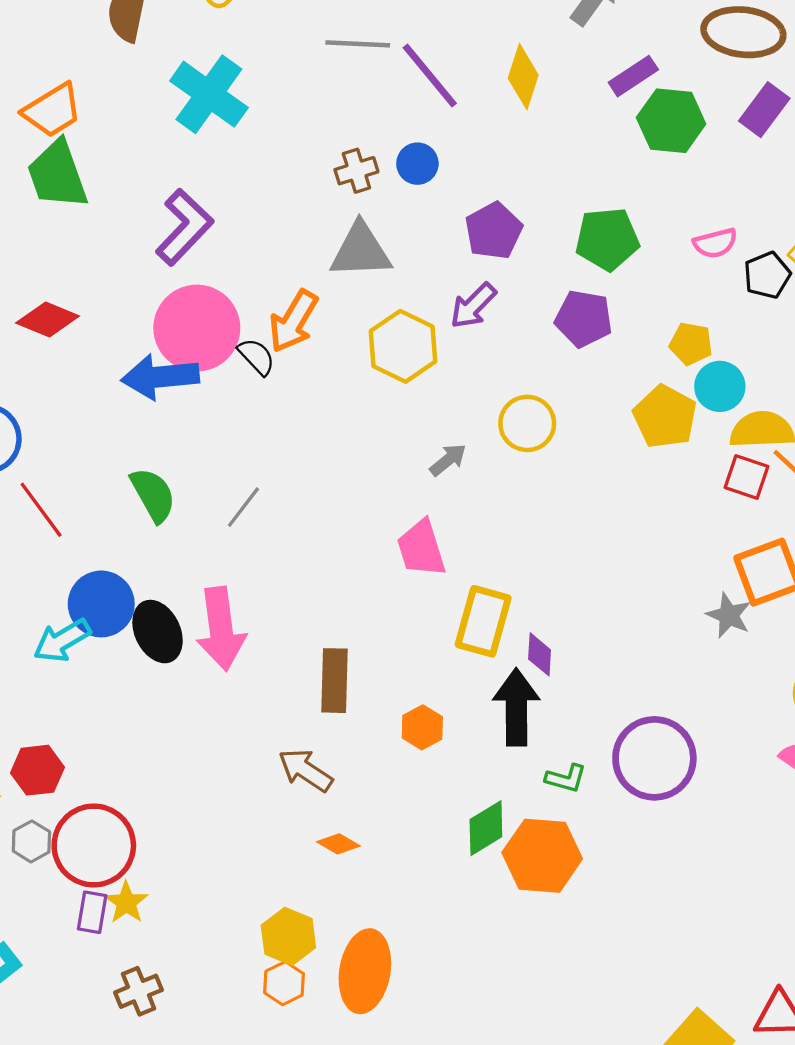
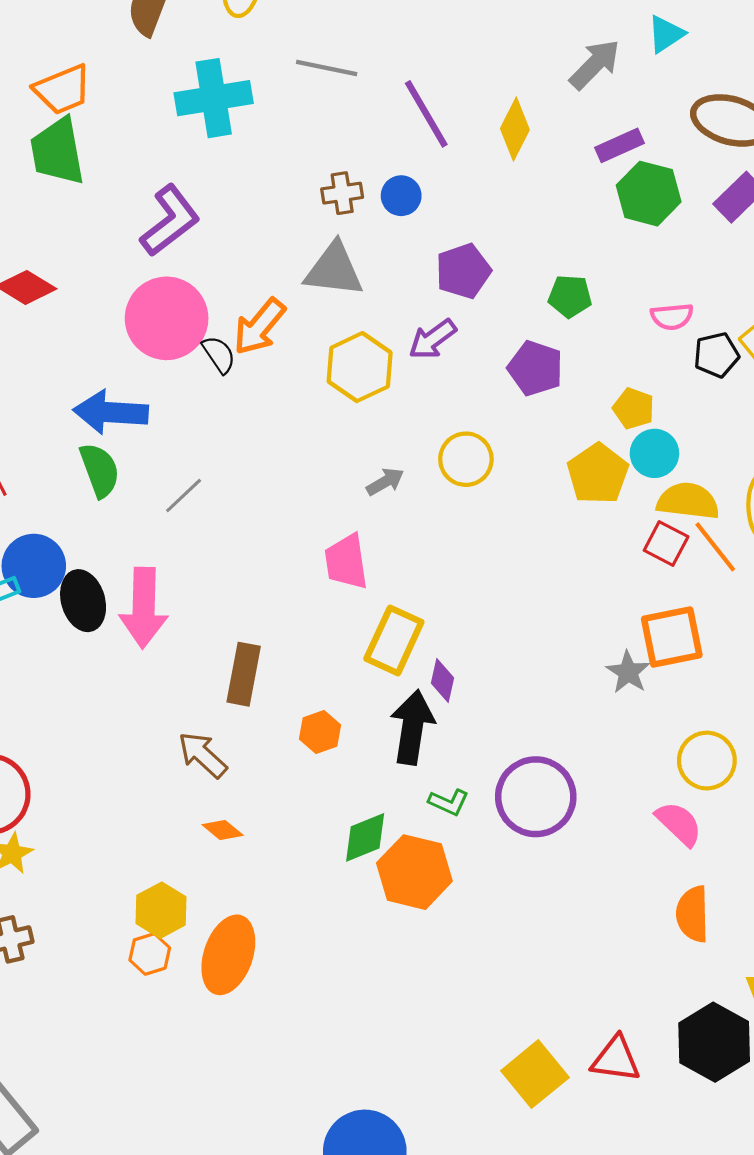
gray line: (358, 44) -> (327, 68), moved
cyan cross: (209, 94) -> (214, 98), turned 36
green pentagon: (607, 239) -> (570, 296), size x0.7
blue arrow: (160, 377) -> (111, 412), moved

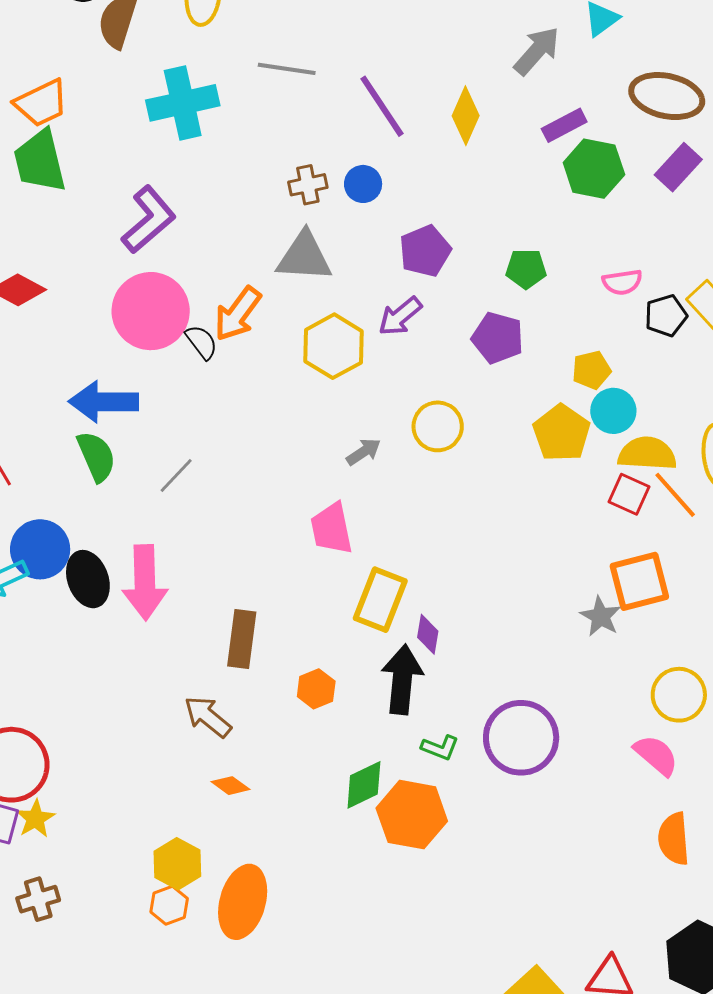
yellow pentagon: (634, 408) -> (591, 370), turned -30

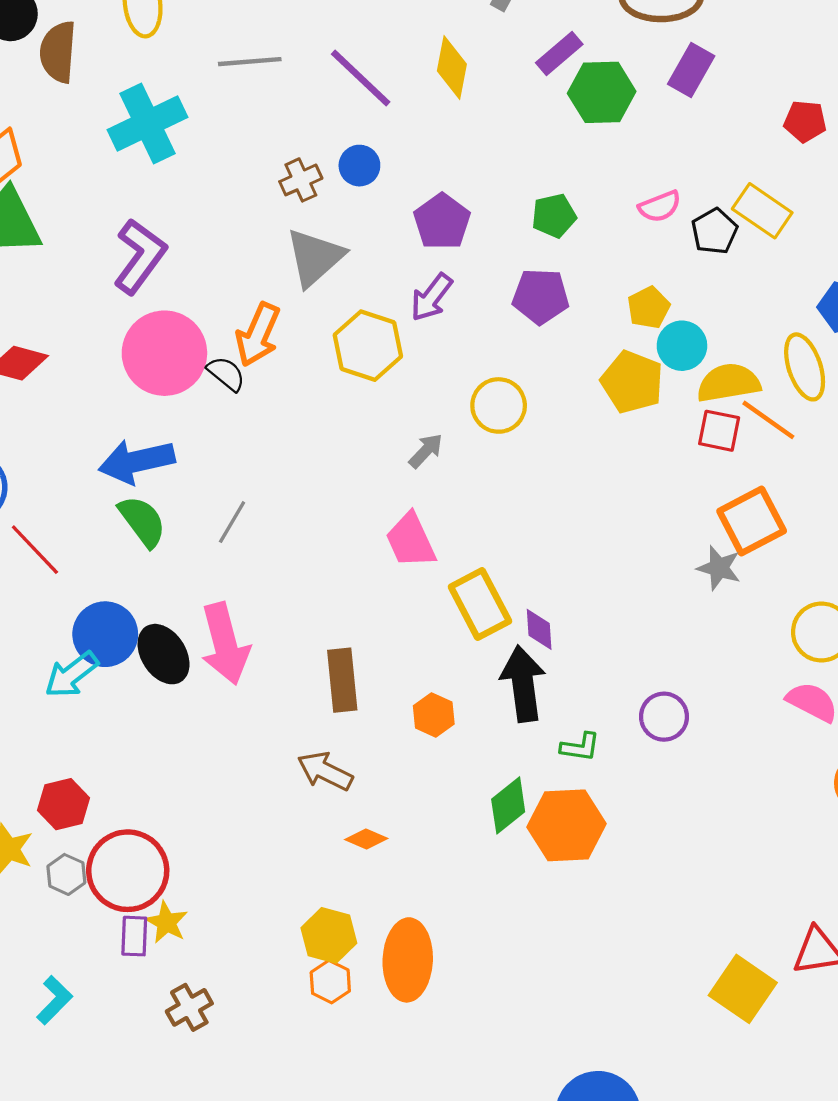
gray triangle: (304, 257) -> (315, 257), turned -32
yellow rectangle: (380, 600) -> (480, 604), turned -36
purple circle: (521, 738) -> (664, 717), size x0.6

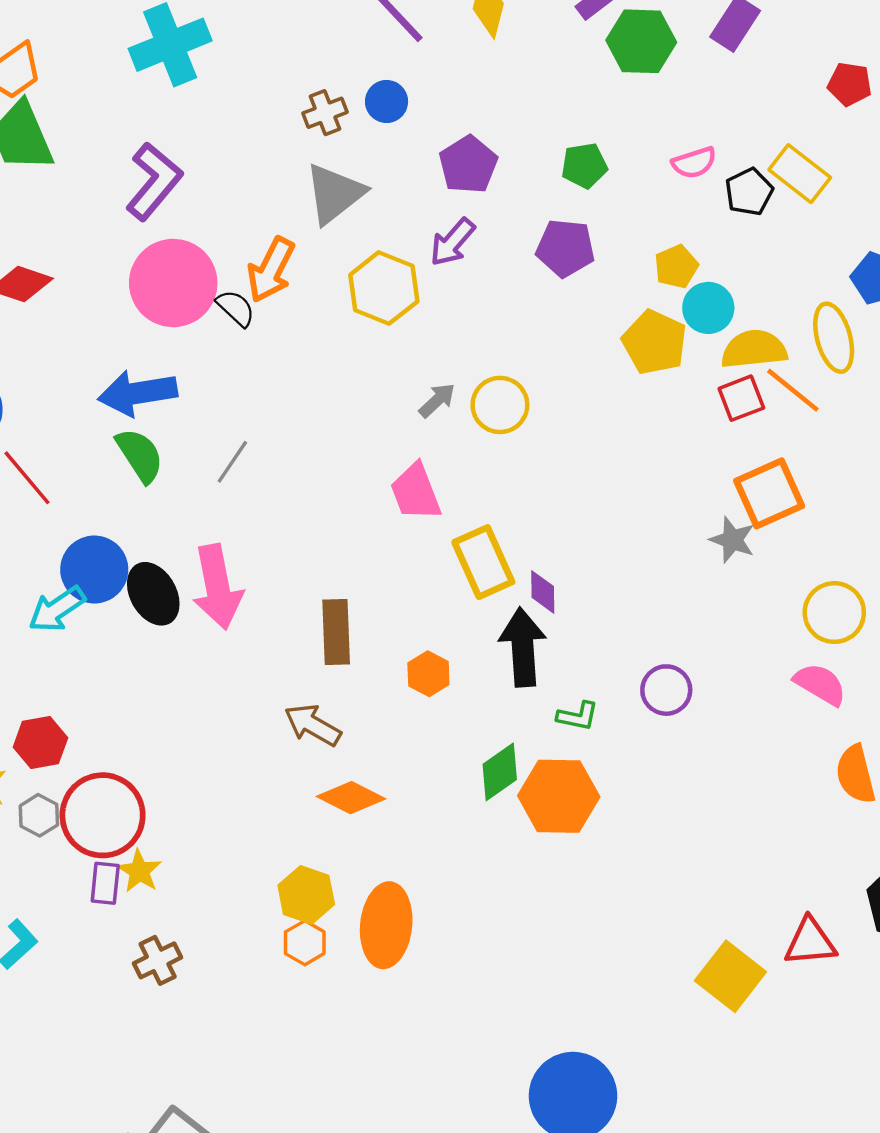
yellow circle: (499, 405) -> (500, 405), moved
red square: (719, 431) -> (741, 398), turned -36
orange diamond: (366, 839) -> (351, 798), size x1.5

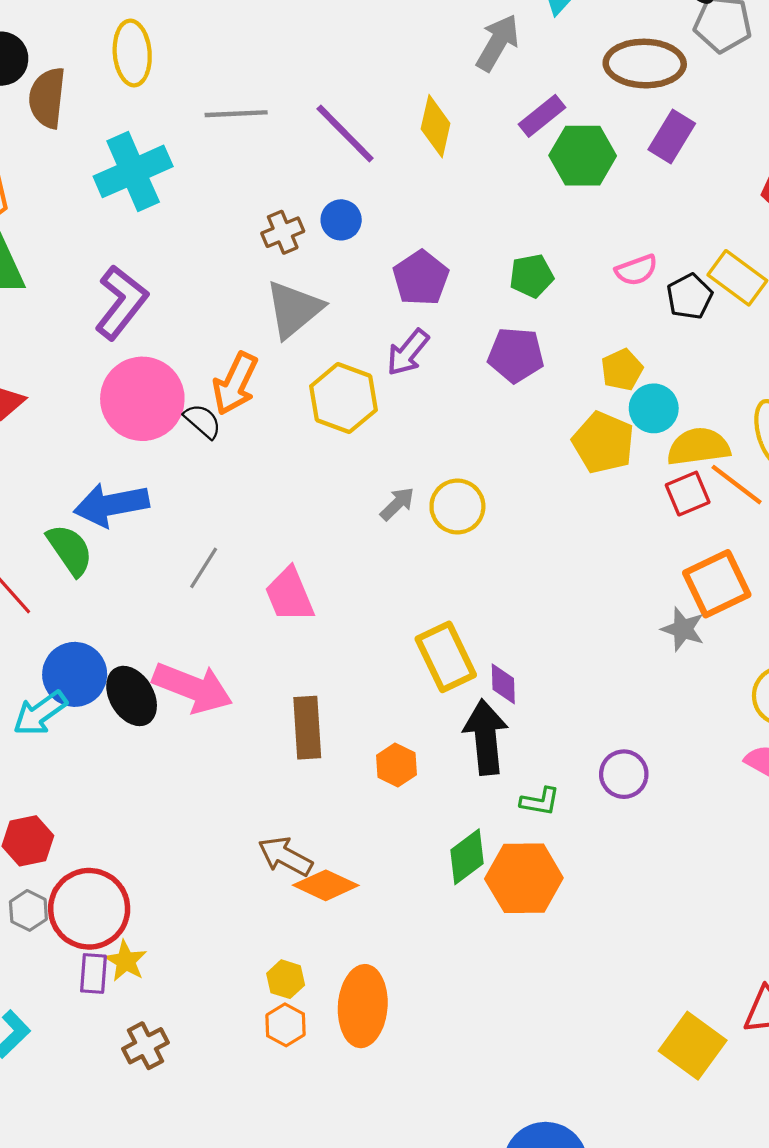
green semicircle: (140, 455) -> (70, 550), moved
pink trapezoid: (416, 492) -> (289, 595), moved
pink arrow: (217, 587) -> (193, 688), turned -56
brown arrow: (313, 725) -> (285, 856), moved
yellow hexagon: (306, 895) -> (286, 979), size x0.7

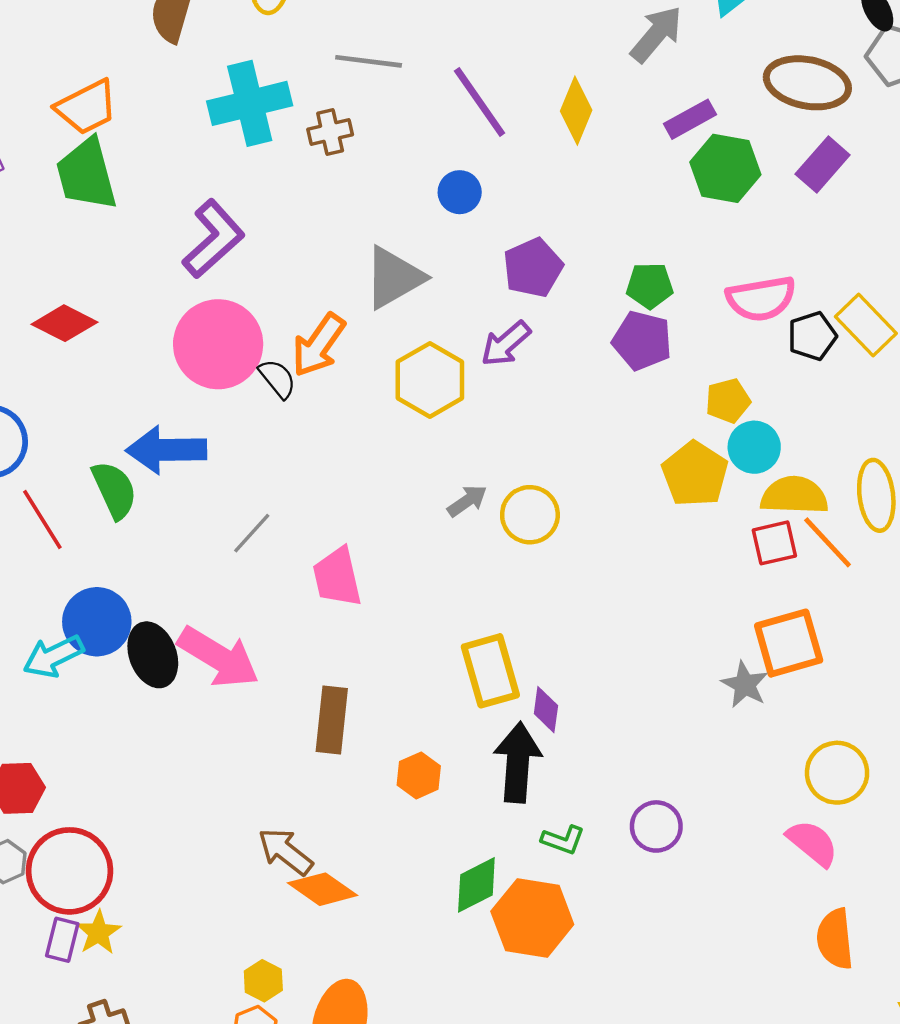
brown cross: (283, 232) -> (330, 132), moved
pink semicircle: (636, 270) -> (761, 299), size x1.5
purple pentagon: (516, 355) -> (642, 341), moved

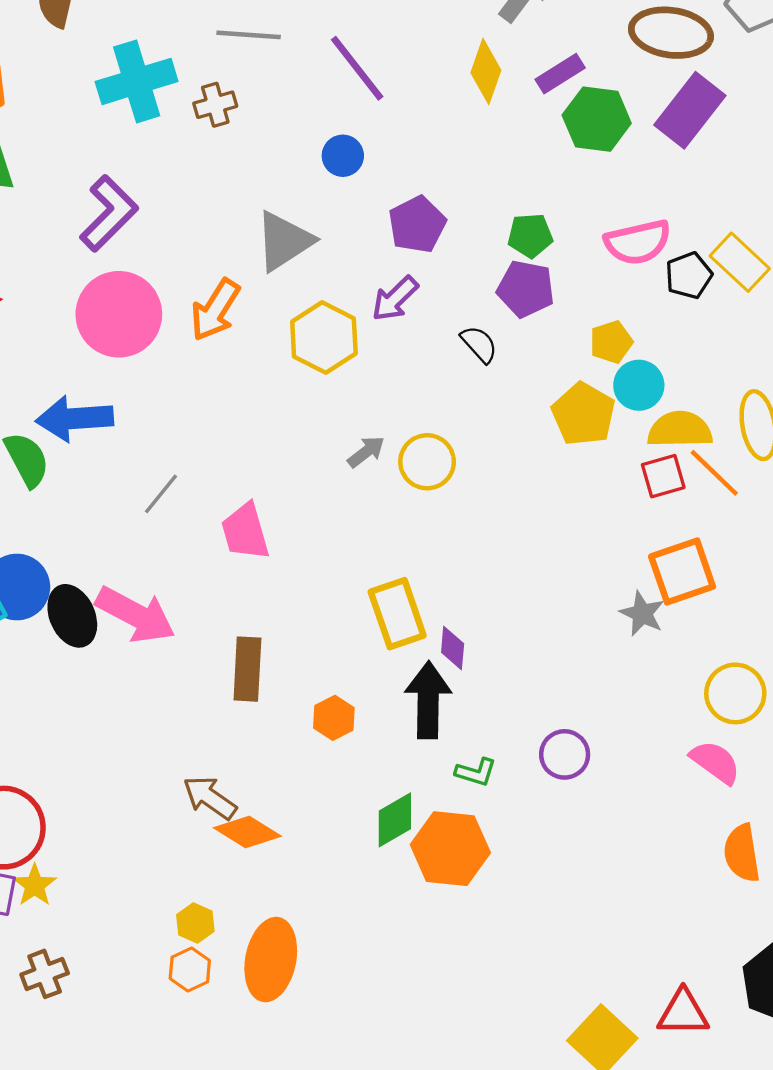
yellow diamond: (576, 111) -> (486, 71), moved
purple rectangle: (823, 164) -> (690, 110), size x1.4
black semicircle: (277, 379) -> (479, 344), moved

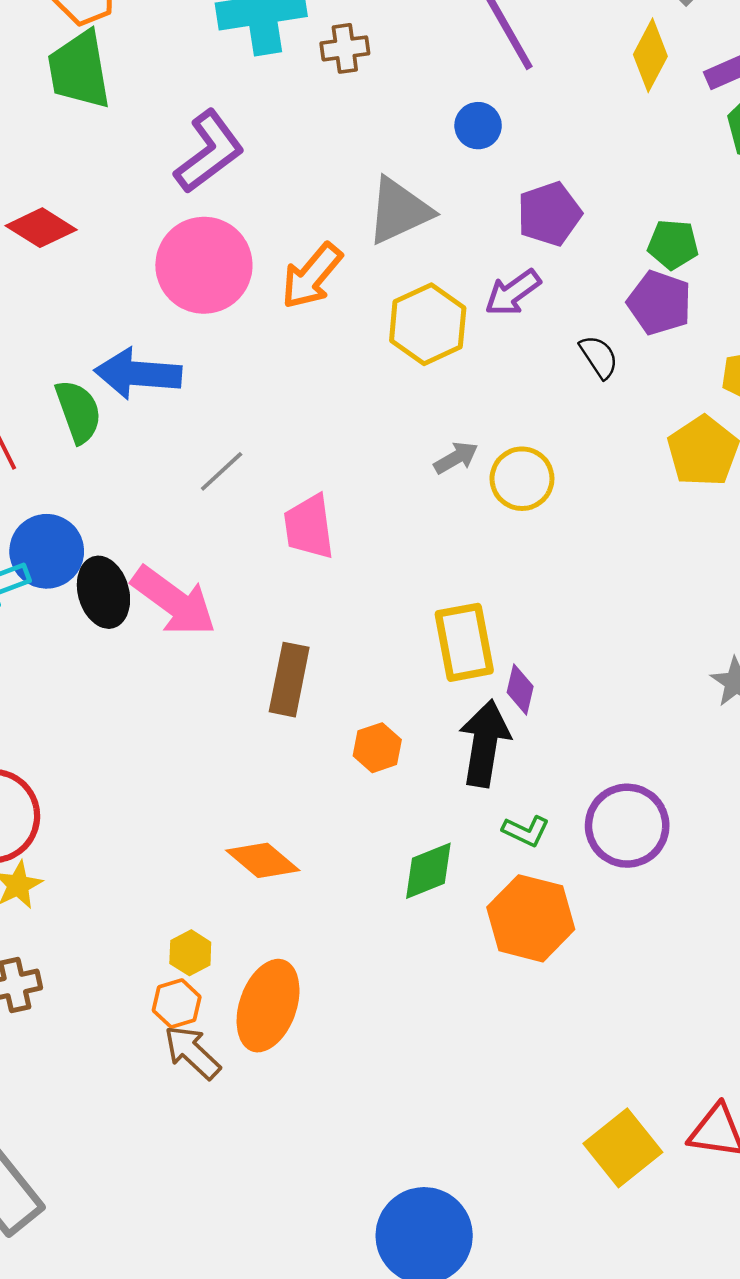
purple circle: (565, 754) -> (627, 826), size x1.5
brown arrow: (210, 798) -> (192, 1052), moved
orange hexagon: (450, 849) -> (531, 918), moved

